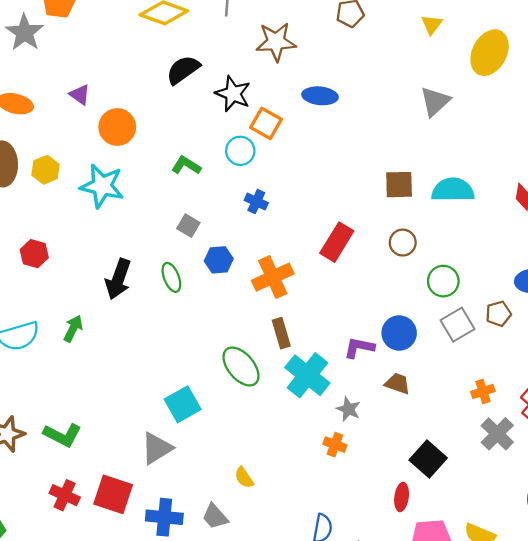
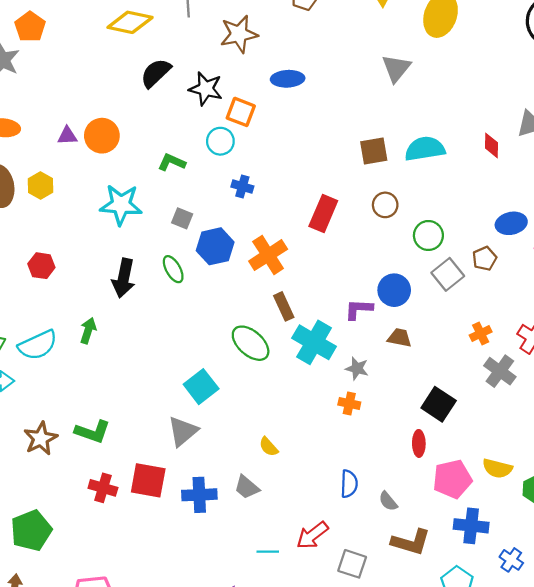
purple triangle: (80, 95) -> (67, 136), moved, turned -30
cyan star: (102, 186) -> (121, 205), moved
blue hexagon: (219, 260) -> (215, 246), size x1.4

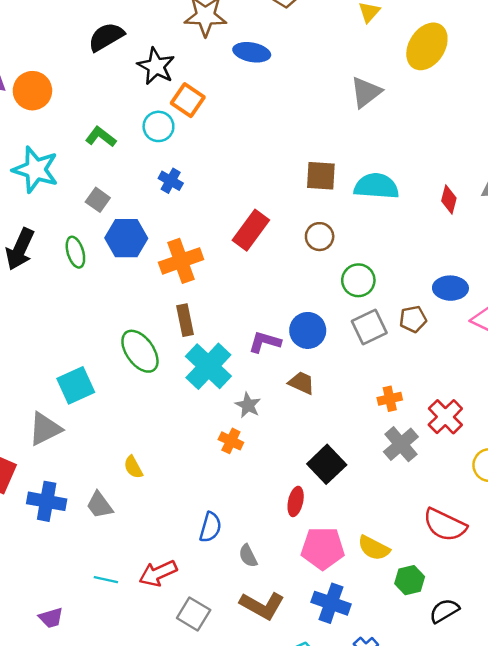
blue ellipse: (288, 79) -> (252, 52), moved

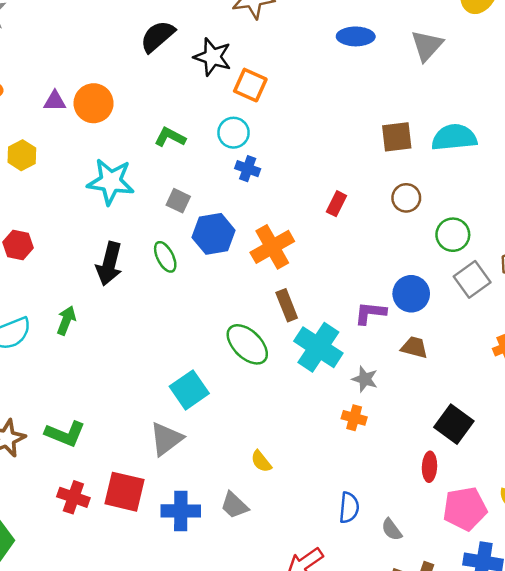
blue ellipse: (252, 52) -> (356, 36), moved
cyan circle: (158, 126) -> (233, 133), moved
red rectangle: (251, 230) -> (337, 204), size x0.6

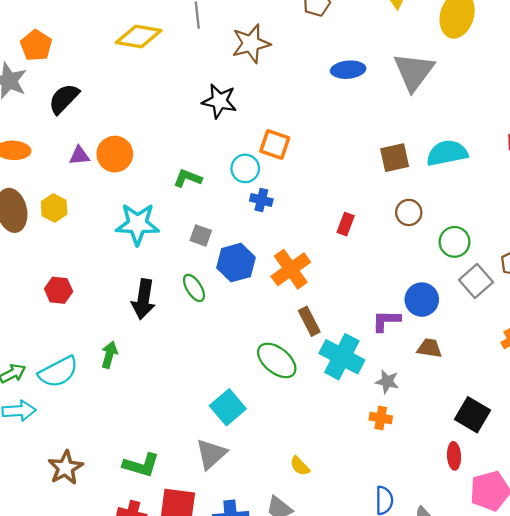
black semicircle: (158, 36) -> (64, 99), moved
gray triangle: (427, 46) -> (414, 72), size x1.4
orange square: (250, 85) -> (275, 144), moved
green L-shape: (65, 434) -> (141, 465), moved

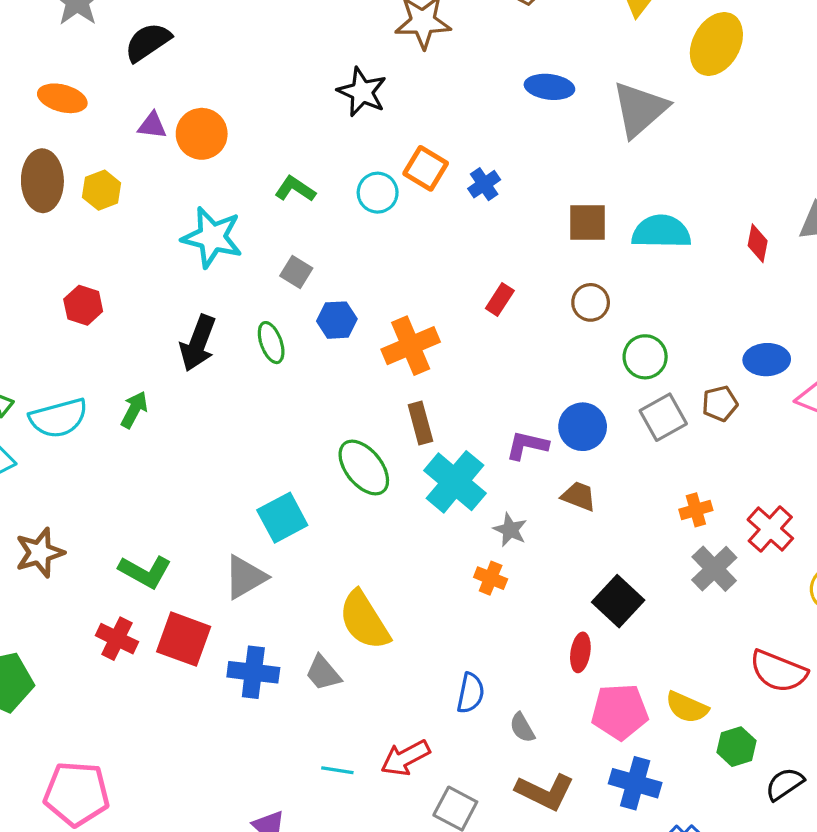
blue cross: (261, 200) -> (484, 184), moved, turned 30
blue hexagon: (236, 263) -> (337, 320), size x0.7
yellow semicircle: (300, 466) -> (364, 620), size x2.0

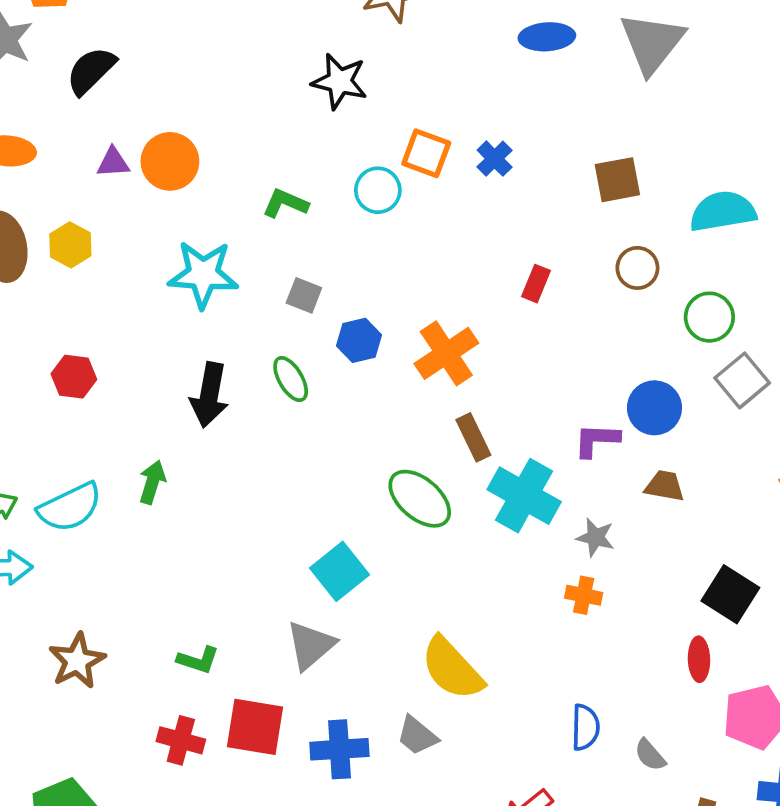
cyan semicircle: (661, 232) -> (723, 211), moved
green L-shape: (145, 572) -> (198, 660), size x0.7

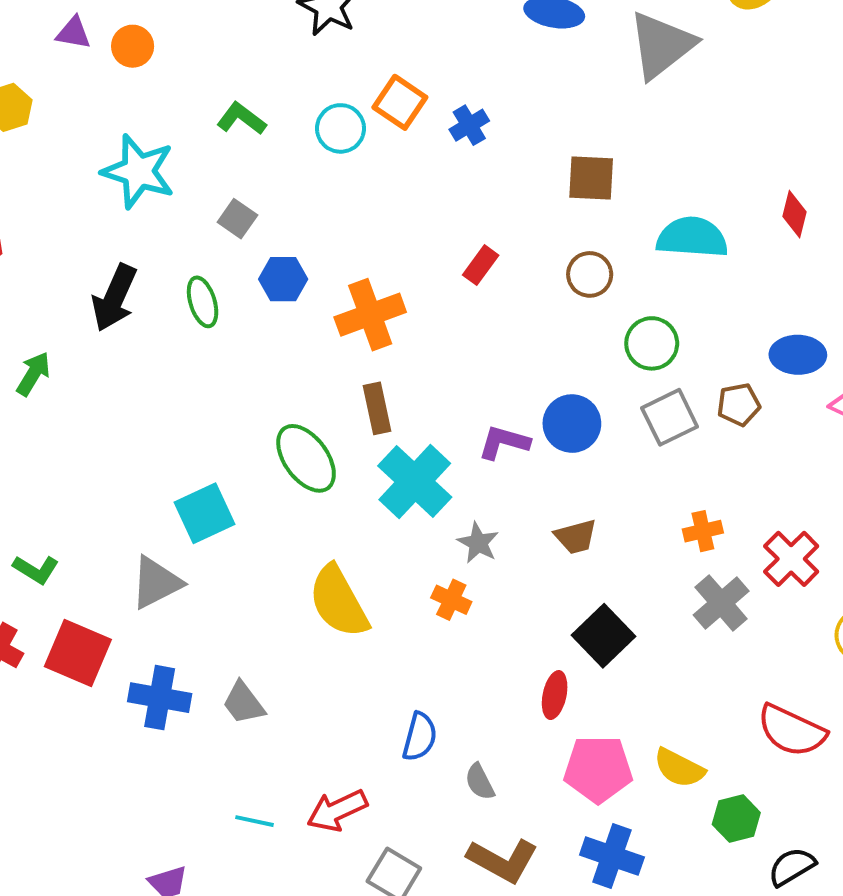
orange circle: (170, 161) -> (133, 46), size x0.7
brown trapezoid: (665, 486) -> (576, 537), moved, turned 141
yellow semicircle: (452, 669) -> (339, 602), moved

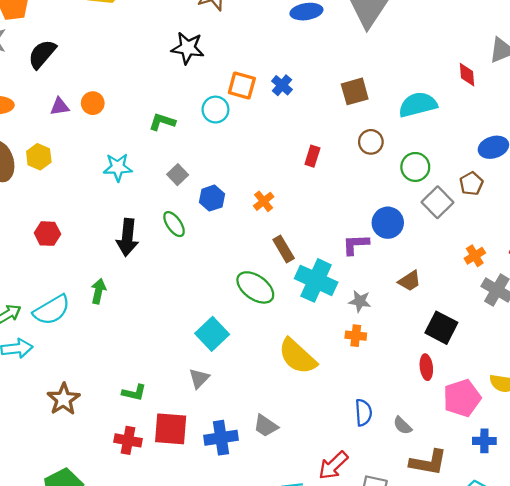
cyan star: (138, 171) -> (118, 167), size x0.7
gray square: (237, 219) -> (178, 175), turned 30
orange cross: (370, 315) -> (264, 201), size x0.6
gray triangle: (156, 583) -> (199, 378), size x0.7
blue cross: (612, 856) -> (484, 441), size x0.7

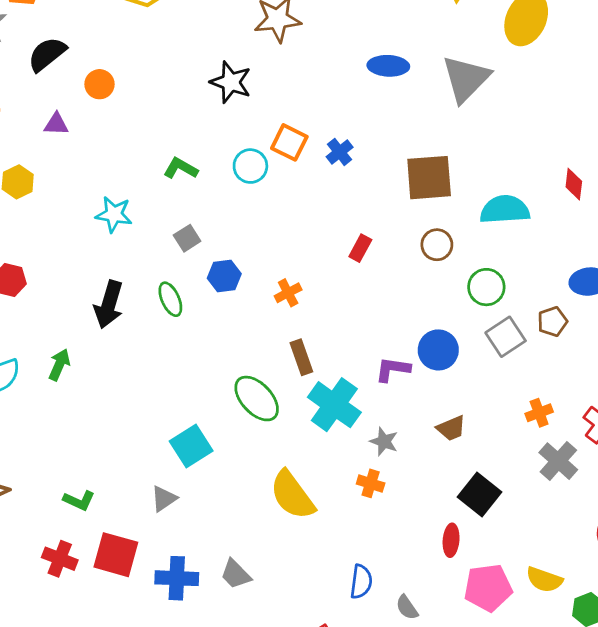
brown square: (355, 91) -> (429, 178), size x1.4
orange circle: (93, 103) -> (100, 84), moved

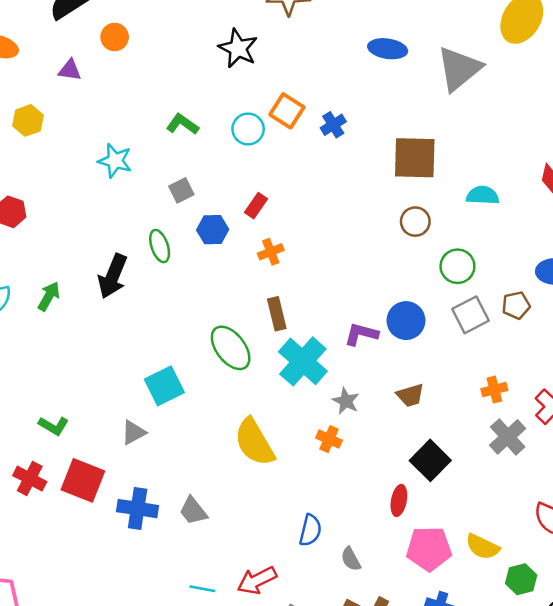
cyan semicircle: (505, 210) -> (483, 195), size x0.7
red rectangle: (360, 248) -> (256, 206), moved
black arrow: (109, 304) -> (113, 276), moved

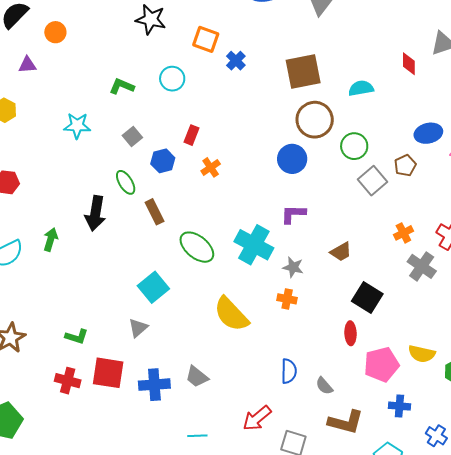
orange square: (287, 111) -> (206, 39), moved
brown circle: (415, 222) -> (315, 120), size x1.6
brown rectangle: (277, 314) -> (154, 212), moved
blue circle: (406, 321) -> (292, 159), moved
cyan line: (202, 589) -> (197, 436), moved

